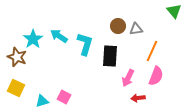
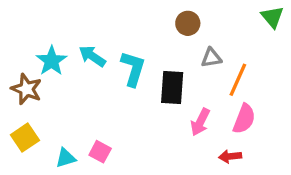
brown circle: (118, 26) -> (188, 23), moved
gray triangle: (136, 29) -> (211, 58), moved
yellow square: (16, 88) -> (25, 138), turned 30
red arrow: (138, 98) -> (230, 156), moved

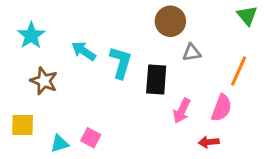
brown circle: (188, 23) -> (170, 21), size x1.4
cyan star: (52, 61) -> (31, 35), moved
orange line: (238, 80) -> (239, 71), moved
brown star: (26, 89) -> (44, 81), moved
yellow square: (25, 138) -> (23, 125), turned 35

